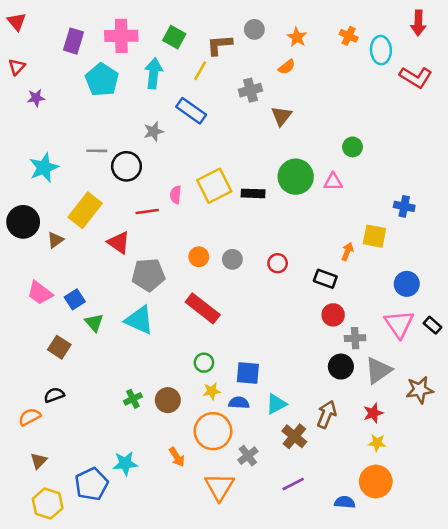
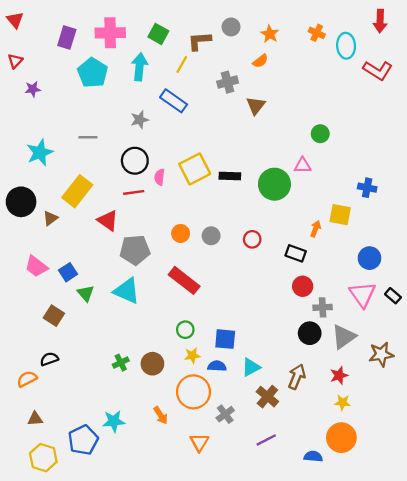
black circle: (126, 166) -> (135, 161), moved
green circle: (296, 177) -> (274, 184), moved
brown triangle: (39, 461) -> (35, 419), turned 42
orange triangle: (219, 487) -> (199, 442), size x0.7

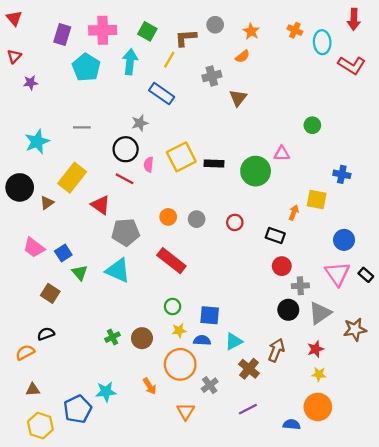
gray star: (140, 120) -> (140, 123), moved
green circle: (320, 134) -> (312, 125), moved
red line: (134, 192) -> (124, 179), turned 36

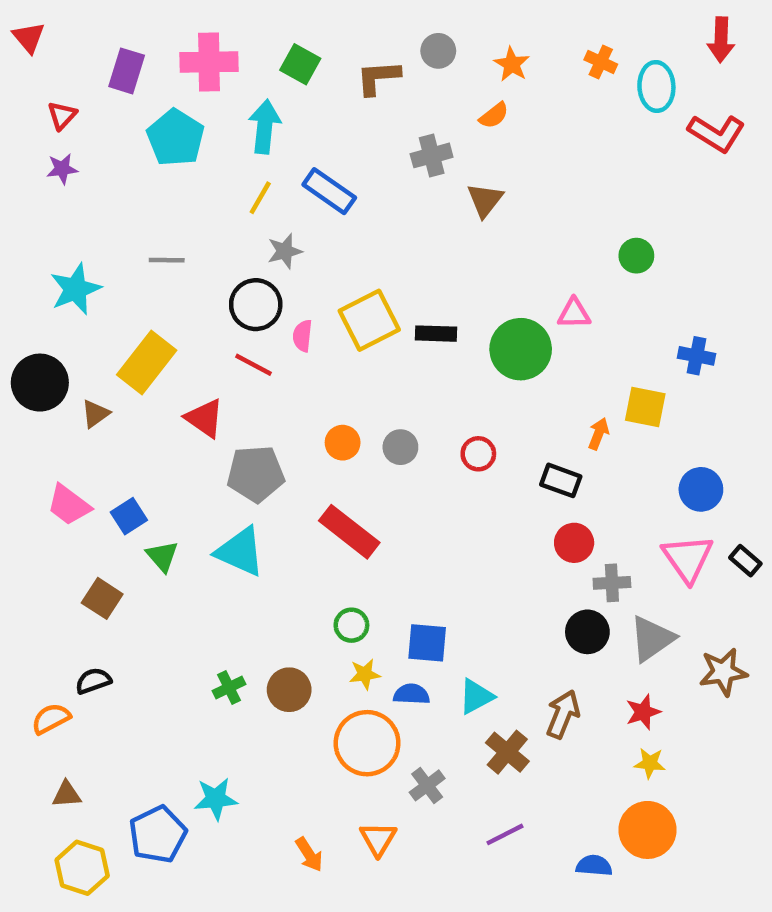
red triangle: (14, 56) -> (62, 115), moved
yellow line: (169, 60) -> (260, 198), moved
orange arrow: (150, 386) -> (309, 854), moved

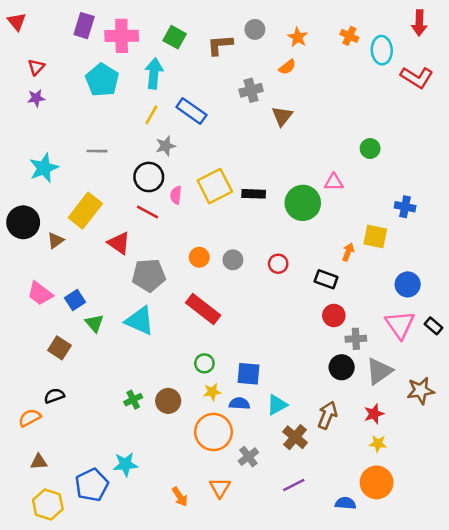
purple rectangle: (127, 71) -> (84, 26), moved

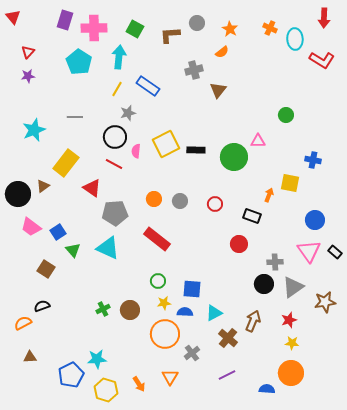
black circle: (23, 222) -> (18, 194), moved
red circle: (334, 315) -> (239, 244), moved
yellow hexagon: (48, 504) -> (106, 390), moved

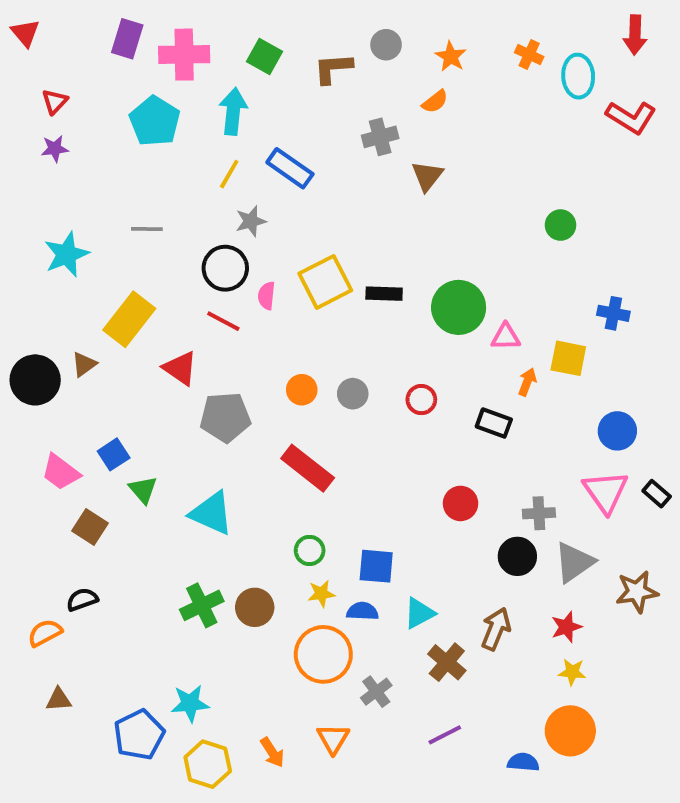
pink triangle: (258, 141) -> (506, 337), moved
pink trapezoid: (31, 227) -> (61, 472), moved
red circle: (239, 244) -> (461, 503), moved
cyan triangle: (108, 248) -> (212, 513), moved
green cross: (103, 309) -> (202, 605), size x1.5

